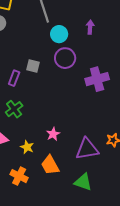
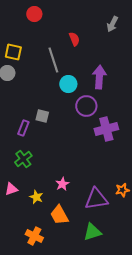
purple arrow: (90, 27) -> (99, 77), size x1.6
purple circle: (65, 58) -> (86, 106), moved
orange cross: (19, 176) -> (34, 236), moved
green triangle: (83, 182) -> (92, 232), turned -36

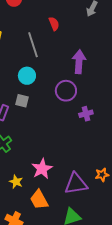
cyan circle: (68, 84) -> (27, 76), moved
purple cross: (106, 129) -> (86, 114), size x0.6
pink star: (62, 184) -> (42, 169), size x1.5

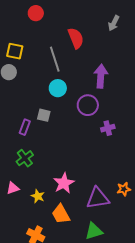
red semicircle: (54, 24) -> (76, 38), size x1.5
cyan circle: (27, 76) -> (58, 88), moved

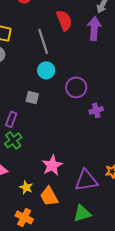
purple arrow: (101, 76) -> (94, 28), moved
purple rectangle: (25, 127) -> (11, 119), moved
yellow star: (38, 196) -> (26, 187), moved

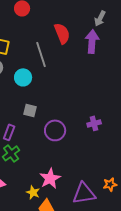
cyan circle: (46, 70) -> (23, 77), moved
purple circle: (76, 87) -> (55, 130), moved
yellow star: (26, 187) -> (33, 192), moved

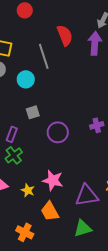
gray square: (30, 110) -> (33, 112), turned -32
pink star: (50, 178) -> (53, 180), turned -30
yellow star: (33, 192) -> (28, 190), moved

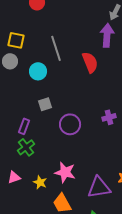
red semicircle: (65, 35) -> (90, 62), moved

